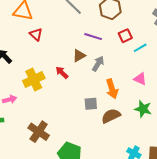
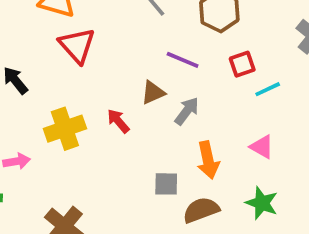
red triangle: (36, 34) -> (77, 45), size x1.5

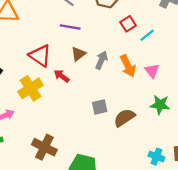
red triangle: (77, 45) -> (40, 56), moved
purple line: (183, 60) -> (70, 27), moved
pink triangle: (262, 147) -> (152, 71), turned 35
orange arrow: (208, 160) -> (128, 66), moved

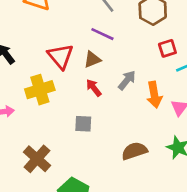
brown triangle: (78, 54) -> (92, 59), moved
red arrow: (62, 76) -> (94, 88), moved
gray square: (100, 107) -> (83, 124), moved

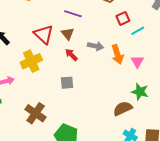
brown triangle: (92, 59) -> (68, 34), turned -40
gray arrow: (127, 80) -> (96, 46), turned 70
brown semicircle: (134, 151) -> (123, 108), moved

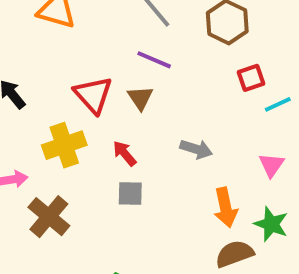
gray arrow: (96, 46) -> (196, 149), moved
orange arrow: (117, 54) -> (226, 207), moved
red arrow: (71, 55) -> (125, 153), moved
brown cross: (36, 113) -> (49, 217), moved

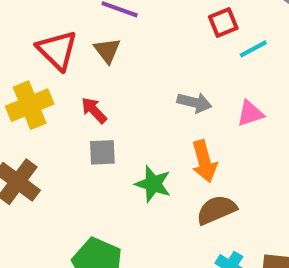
gray arrow: (196, 149) -> (194, 102), moved
pink triangle: (271, 165) -> (250, 113), turned 40
green star: (271, 224) -> (153, 184), moved

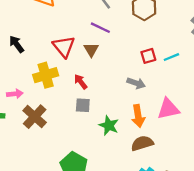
red square: (223, 23) -> (148, 56), moved
pink triangle: (250, 113) -> (168, 109), moved, size x1.5

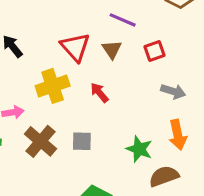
red square: (148, 56) -> (155, 51), moved
gray square: (83, 105) -> (82, 141), moved
brown semicircle: (142, 143) -> (164, 176), moved

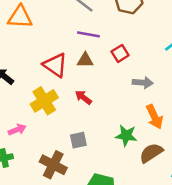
brown triangle: (112, 49) -> (85, 60), turned -42
brown cross: (40, 141) -> (53, 165), moved

